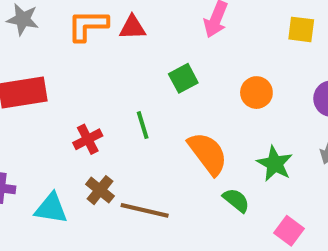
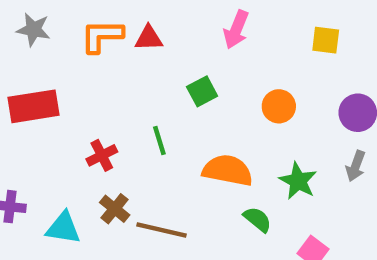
orange semicircle: (208, 153) -> (228, 170), turned -42

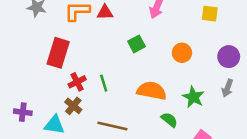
red rectangle: (34, 106) -> (58, 53), moved, turned -64
green line: (159, 140) -> (104, 83), moved
brown cross: (115, 209) -> (73, 106), moved

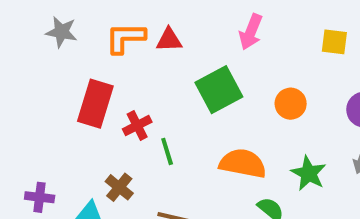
green square: (136, 44) -> (219, 90), size x1.6
red cross: (77, 82) -> (137, 126), moved

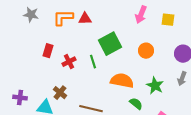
pink arrow: (251, 32) -> (141, 15), moved
red rectangle: (95, 104) -> (48, 51), size x0.6
green line: (167, 151) -> (93, 62), moved

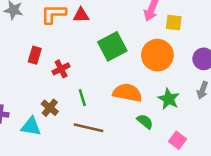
yellow square: (168, 20) -> (174, 23), moved
orange circle: (146, 51) -> (157, 55), size x1.6
green line: (93, 62) -> (82, 98), moved

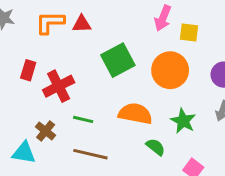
red cross: (61, 69) -> (59, 86), size x1.5
green line: (82, 98) -> (83, 119), turned -60

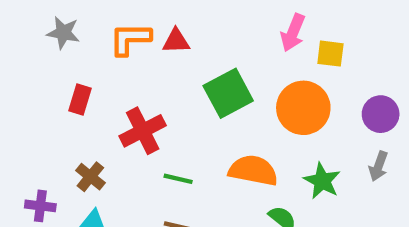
red rectangle: (28, 70) -> (80, 99), moved
brown cross: (46, 131) -> (90, 177), moved

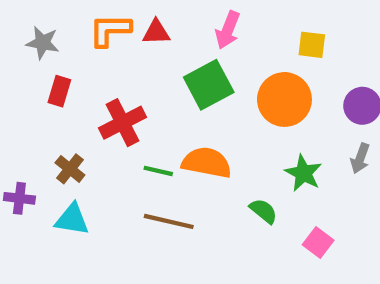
gray star: (63, 33) -> (43, 43), moved
pink arrow: (293, 33) -> (228, 30), moved
orange semicircle: (253, 170) -> (207, 163), moved

